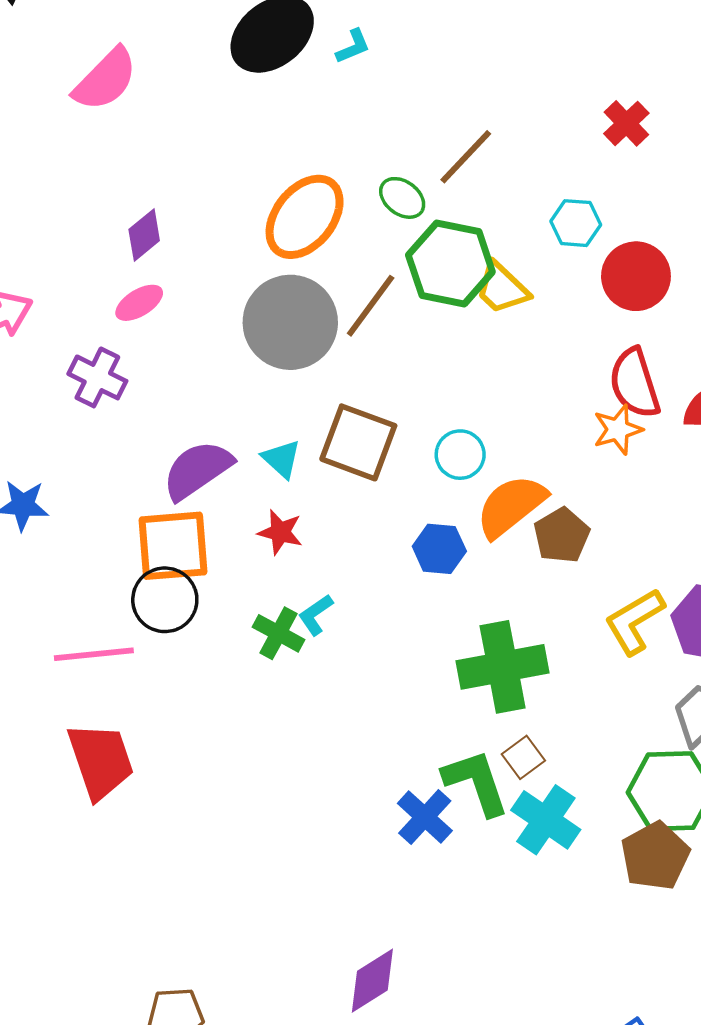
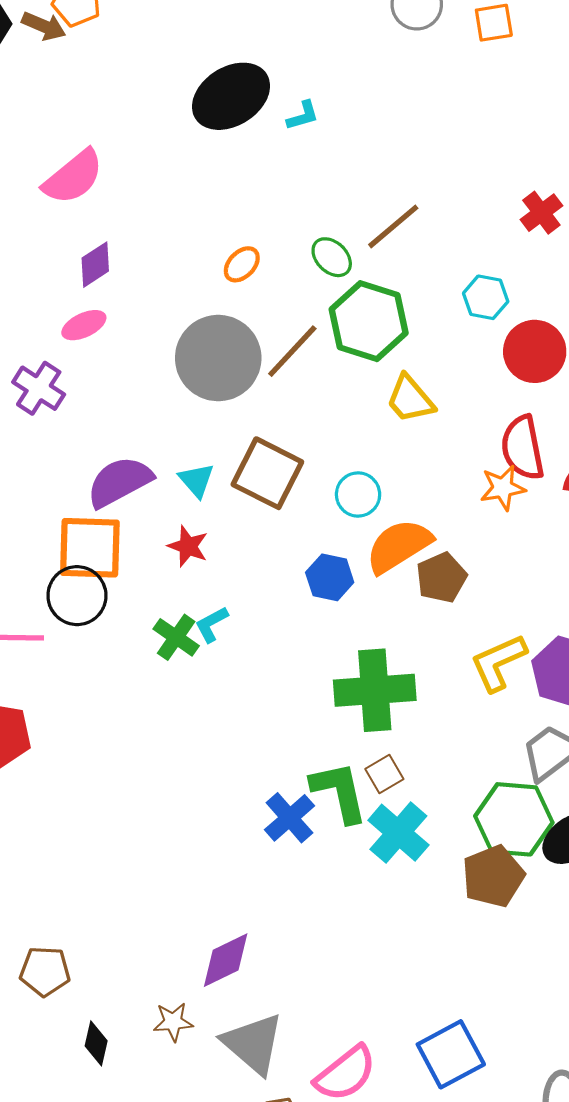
pink semicircle: (105, 79) -> (73, 177), moved
orange ellipse: (305, 217) -> (242, 264), size x0.5
yellow trapezoid: (502, 288) -> (410, 399), moved

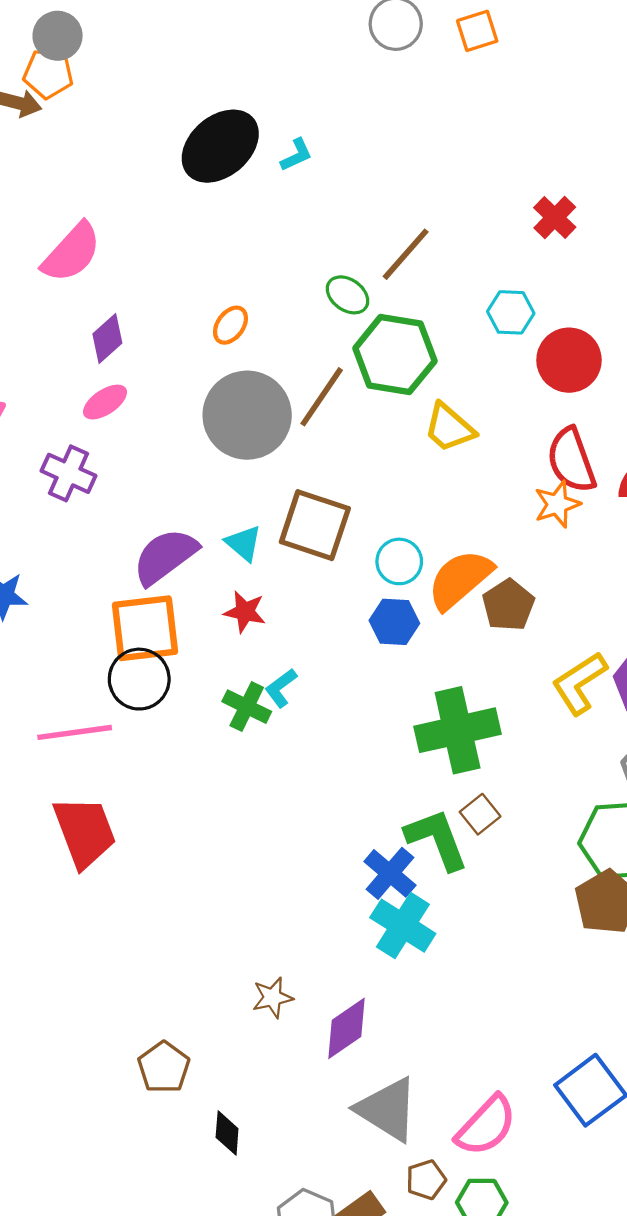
orange ellipse: (242, 264) -> (230, 325), moved
cyan circle: (358, 494) -> (399, 561), moved
cyan cross: (398, 833) -> (403, 926), moved
brown pentagon: (45, 971) -> (164, 1067), turned -30
brown star: (173, 1022) -> (272, 998), moved

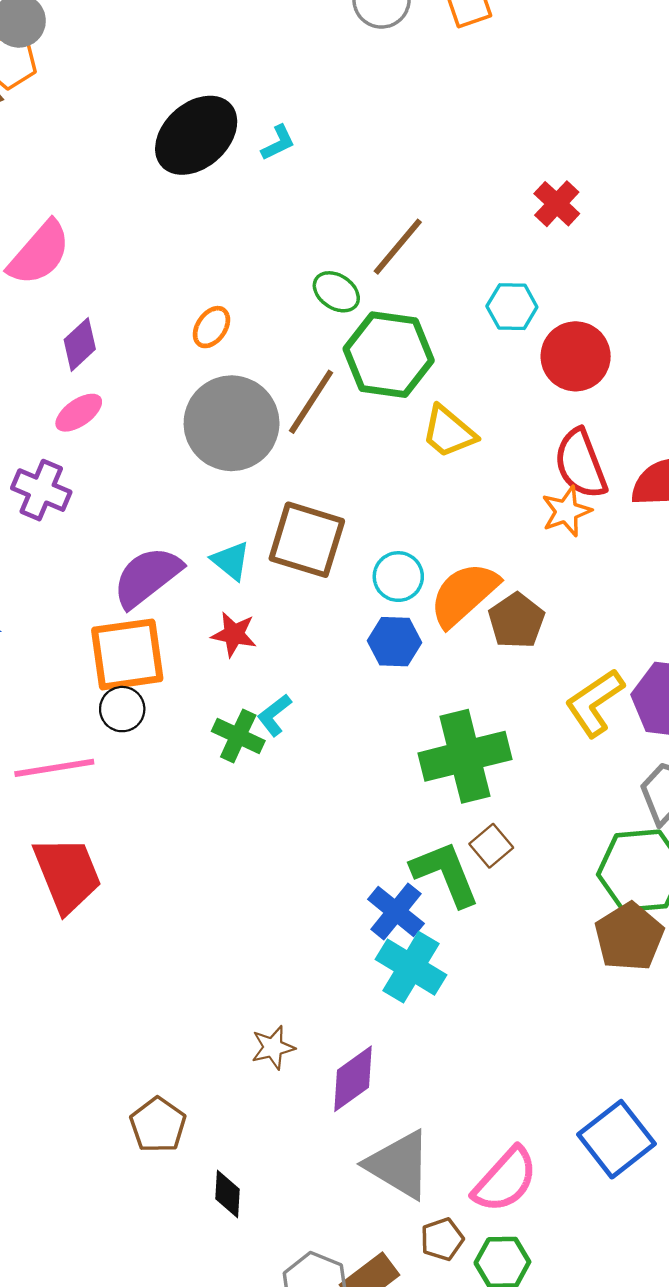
black circle: (139, 679) -> (122, 709), size x0.7

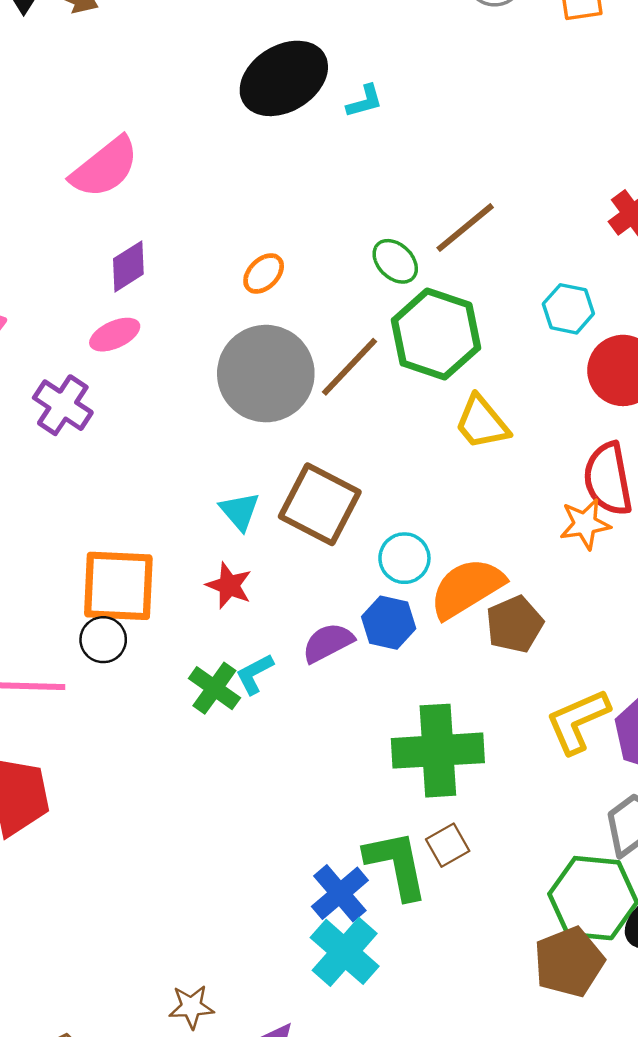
purple semicircle: (147, 577) -> (328, 643), moved, size x0.7

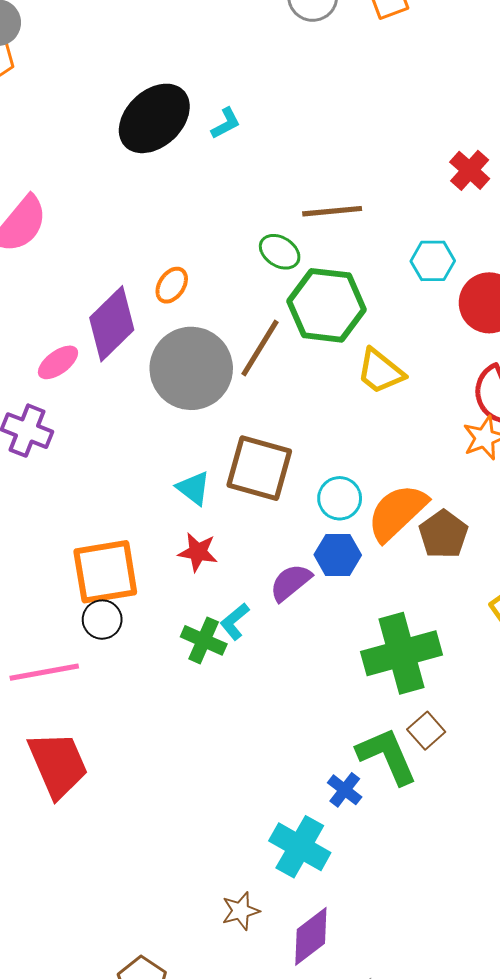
brown line: (465, 228) -> (332, 211), turned 46
purple diamond: (128, 266) -> (112, 324), moved, size x1.6
blue cross: (340, 893) -> (345, 790), size x0.7
cyan cross: (345, 952) -> (300, 847), moved

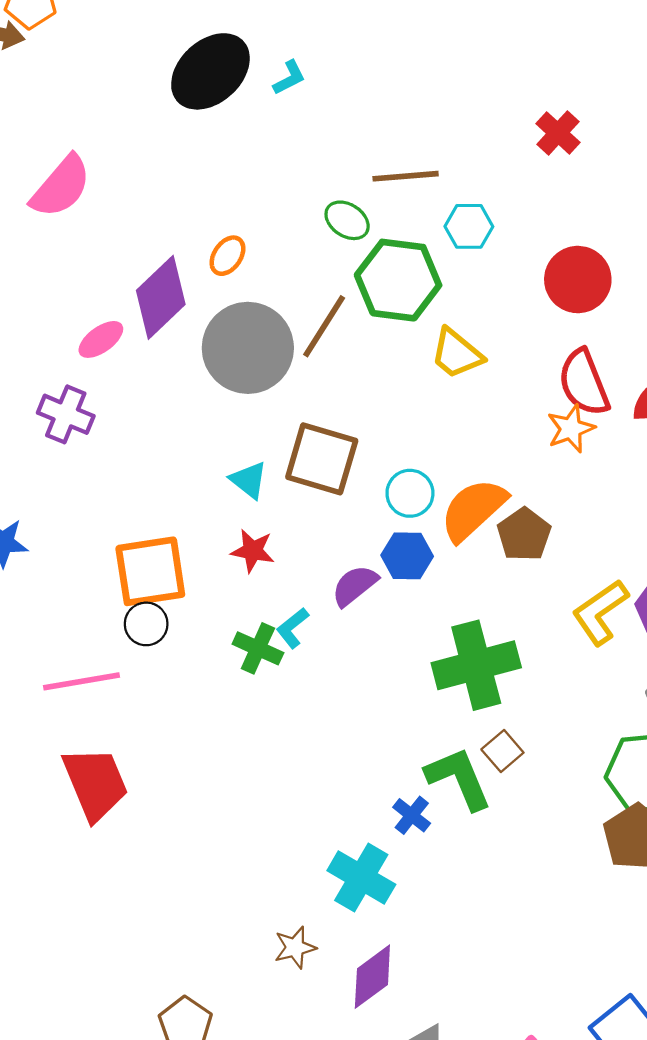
cyan hexagon: (433, 261) -> (469, 226), moved

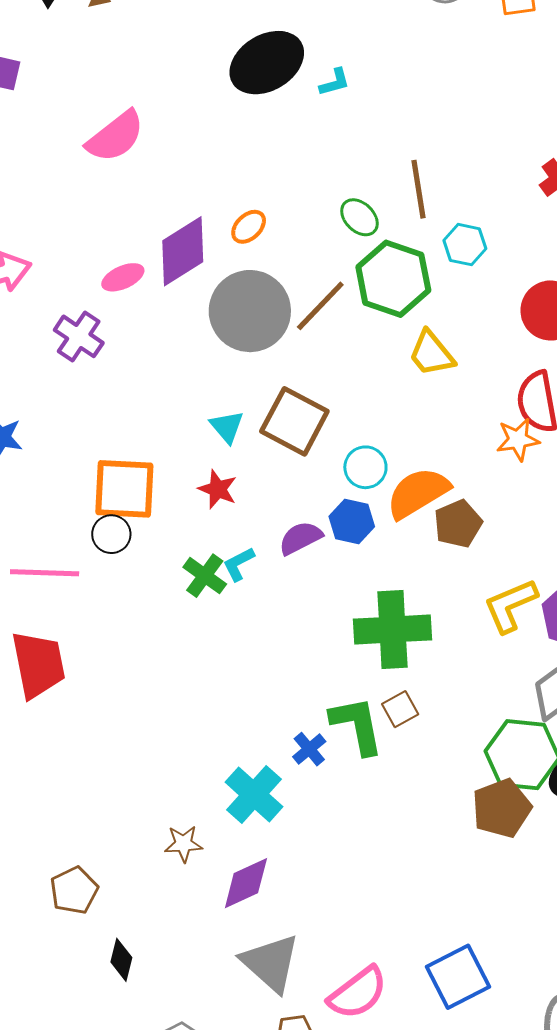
brown line: (406, 176) -> (419, 189), turned 74

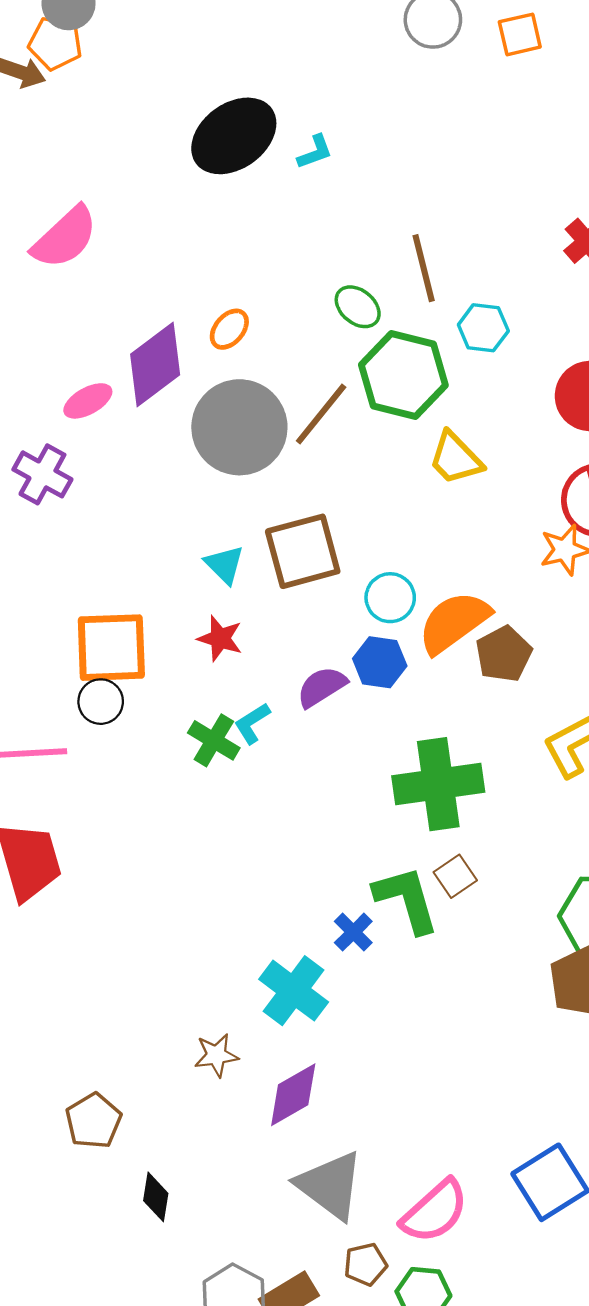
brown square: (294, 421) -> (303, 551), turned -38

